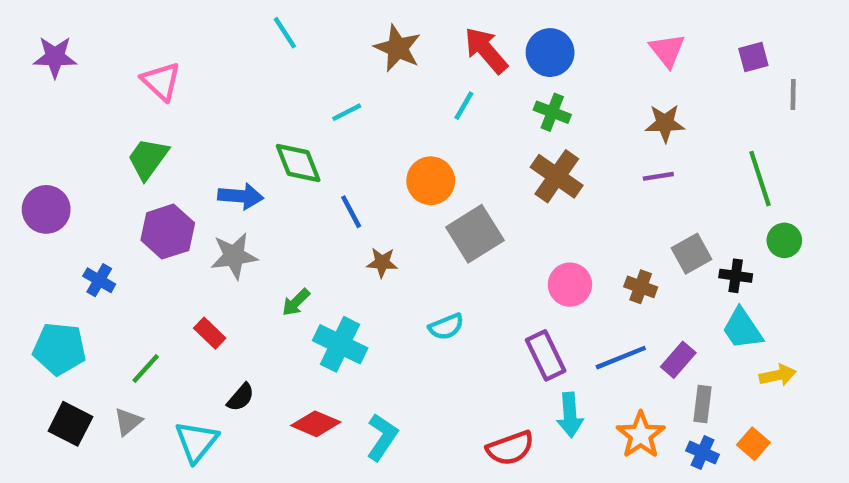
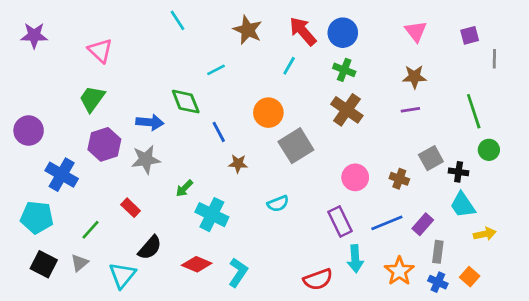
blue cross: (99, 280) -> (62, 175), size x1.6
black semicircle: (241, 397) -> (150, 248), size x1.4

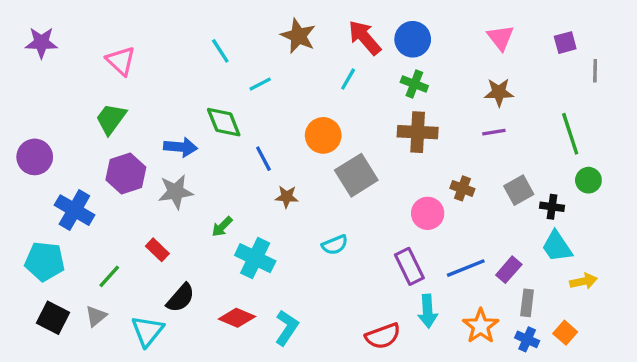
cyan line: (177, 20) -> (220, 51), moved
brown cross: (347, 110) -> (418, 132), turned -32
brown cross: (399, 179) -> (462, 188), moved

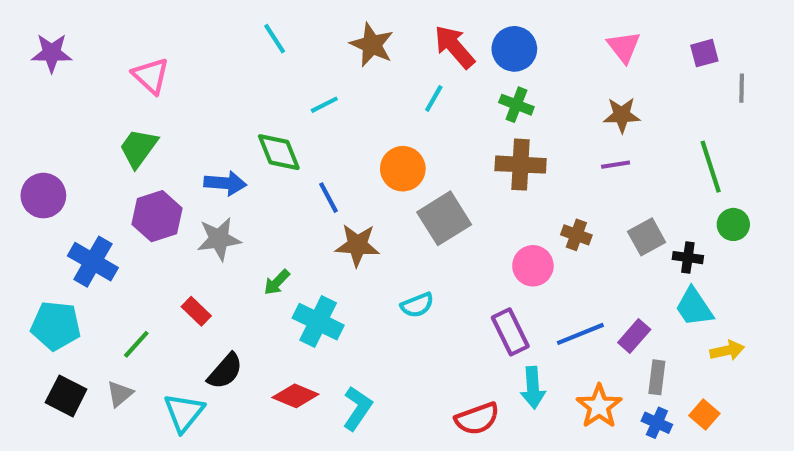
cyan line: (220, 51) -> (275, 39), moved
brown star: (287, 197) -> (357, 245), size x1.5

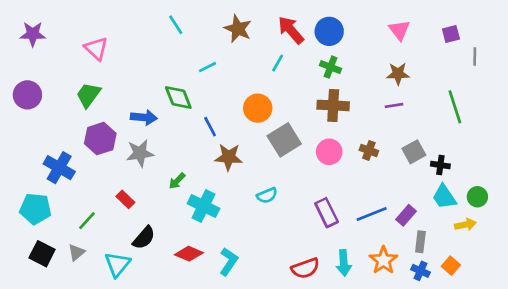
purple circle: (43, 196) -> (27, 95), moved
green circle: (733, 224) -> (477, 197), moved
pink circle: (533, 266) -> (329, 152), moved
cyan arrow: (533, 388) -> (344, 263), moved

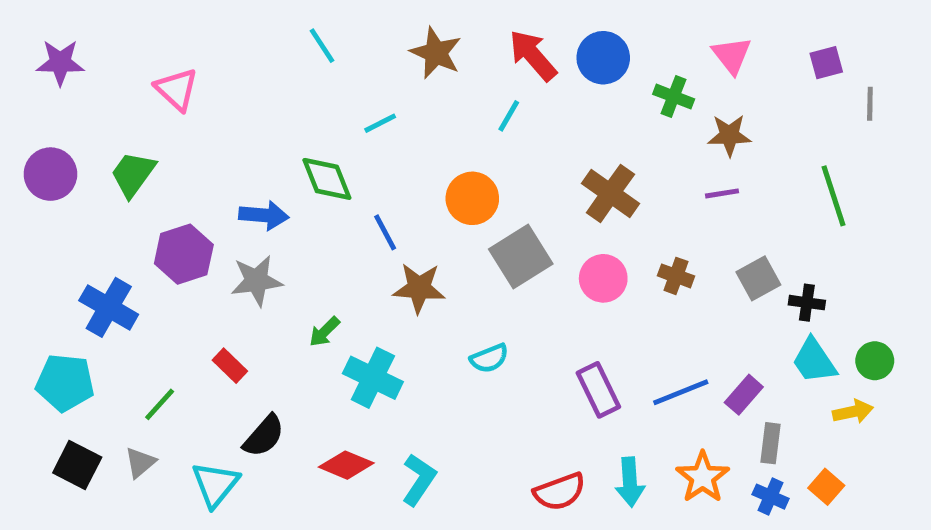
green cross: (331, 67) -> (674, 97), moved
green trapezoid: (88, 95) -> (133, 174), moved
brown cross: (333, 105) -> (610, 193), turned 32

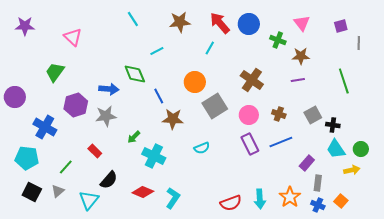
brown star: (436, 53) -> (180, 22), turned -30
purple circle: (50, 174) -> (15, 97), moved
purple rectangle: (598, 390) -> (250, 144), moved
blue line: (681, 392) -> (281, 142), moved

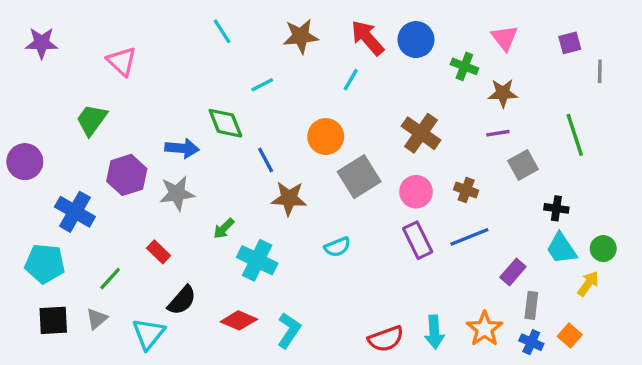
gray square: (313, 115) -> (523, 165), moved
yellow arrow: (352, 170) -> (588, 284), turned -42
black square: (32, 192) -> (53, 320), turned -30

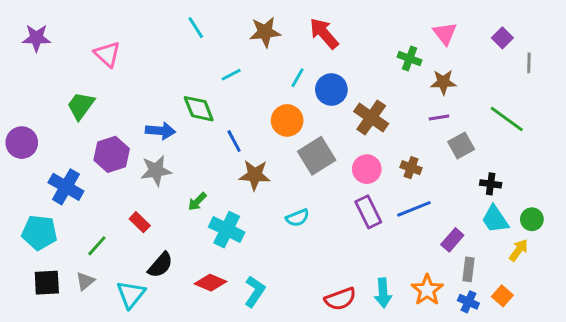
blue circle: (416, 40) -> (331, 89), moved
purple square: (570, 43) -> (502, 38), turned -30
cyan line: (351, 80) -> (297, 78), moved
green line: (575, 135) -> (507, 119), turned -36

